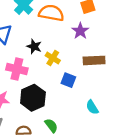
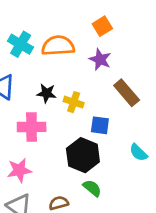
brown rectangle: (94, 60) -> (127, 93), turned 66
black hexagon: (33, 98) -> (83, 155), moved

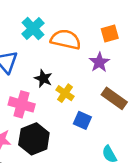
brown rectangle: (127, 93) -> (114, 98), turned -30
black hexagon: (83, 155) -> (34, 139), moved

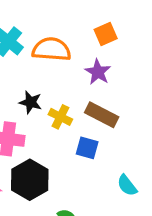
brown rectangle: (114, 98) -> (102, 115), moved

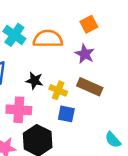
blue square: (87, 148) -> (66, 114), moved

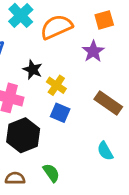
orange semicircle: (48, 39) -> (56, 27), turned -36
brown rectangle: (90, 87) -> (108, 103), moved

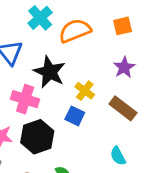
purple star: (93, 51) -> (124, 67), moved
black star: (33, 70) -> (50, 72), size x1.6
yellow cross: (56, 85) -> (85, 91), moved

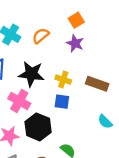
orange semicircle: (75, 31) -> (41, 36), size x0.7
purple star: (124, 67) -> (75, 43), moved
pink cross: (25, 99) -> (19, 101), turned 30

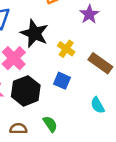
blue square: (62, 102) -> (62, 81), moved

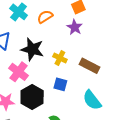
cyan semicircle: (97, 105) -> (92, 100), size x1.5

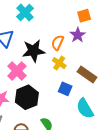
orange semicircle: (45, 17) -> (58, 43), moved, turned -42
black star: (32, 49) -> (33, 51), turned -30
blue square: (60, 84) -> (65, 89), moved

